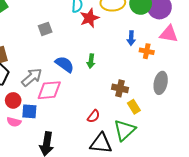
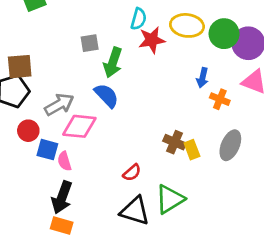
green arrow: (91, 61) -> (113, 62), moved, size x1.5
yellow rectangle: (134, 107) -> (192, 150), moved
pink semicircle: (14, 122) -> (64, 161), moved, turned 48

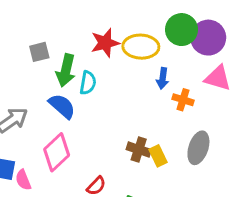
cyan semicircle: (139, 19) -> (88, 83), moved
yellow ellipse: (187, 25) -> (141, 47), moved
pink diamond: (79, 126) -> (57, 152), moved, turned -44

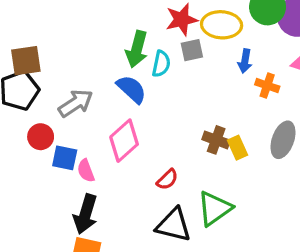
gray square: (39, 52) -> (192, 50), moved

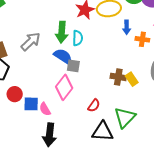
gray square: (192, 50) -> (73, 66), moved, turned 32
gray arrow: (76, 103) -> (31, 41), moved

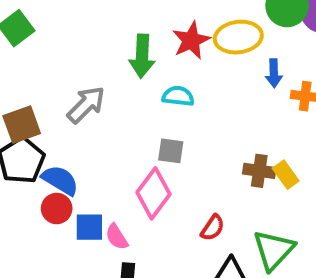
green arrow: (62, 32) -> (142, 56), moved
cyan semicircle: (78, 38) -> (178, 96), turned -84
blue semicircle: (63, 56) -> (60, 180), moved

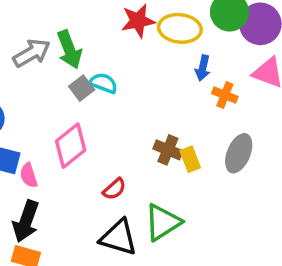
green arrow: (142, 56) -> (69, 50), moved, turned -39
cyan semicircle: (178, 96) -> (103, 83), moved
gray square: (171, 151) -> (82, 88), moved, turned 30

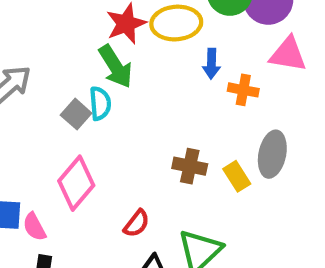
green arrow: (69, 50) -> (115, 66), moved
cyan semicircle: (103, 83) -> (100, 103), turned 76
yellow rectangle: (190, 159) -> (237, 176), moved

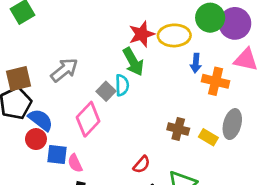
orange cross: (243, 90) -> (216, 81), size x1.4
yellow rectangle: (237, 176) -> (208, 137), turned -30
pink diamond: (76, 183) -> (88, 119), moved

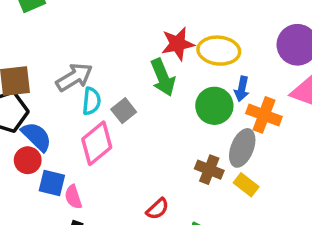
green circle: (210, 18) -> (214, 106), moved
cyan semicircle: (122, 85) -> (91, 101), moved
gray ellipse: (232, 124) -> (242, 148), moved

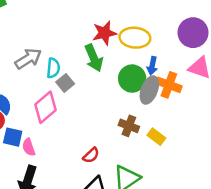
cyan semicircle: (91, 101) -> (53, 68), moved
gray ellipse: (242, 148) -> (149, 90), moved

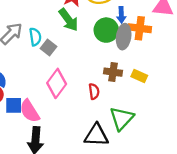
pink diamond: (45, 107) -> (57, 83), moved
pink semicircle: (29, 147) -> (30, 111), size x1.5
red semicircle: (91, 155) -> (94, 91), moved, turned -42

